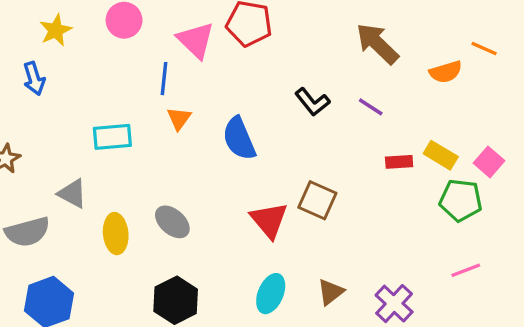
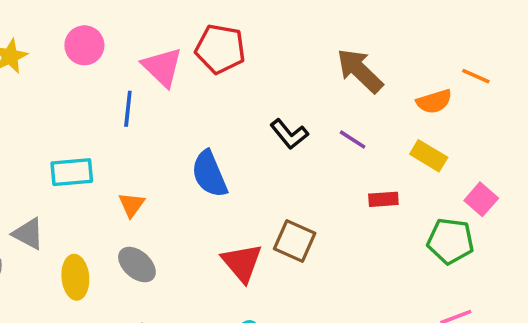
orange triangle: (179, 119) -> (132, 205), moved
yellow rectangle: (441, 155) -> (429, 156), moved

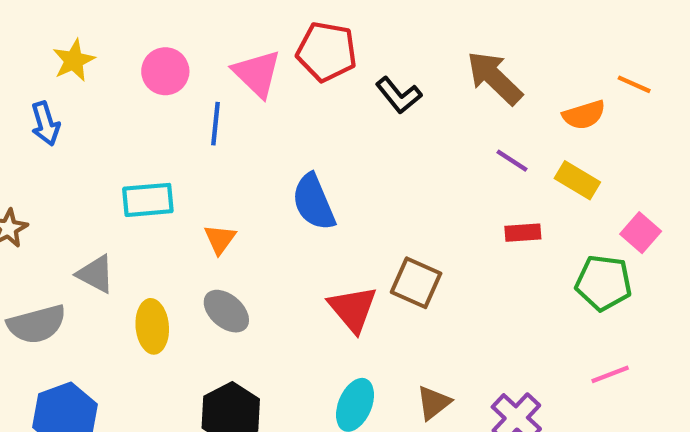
pink circle: (84, 45) -> (165, 71), moved
black L-shape: (289, 134) -> (399, 95), moved
purple line: (353, 140) -> (512, 161), moved

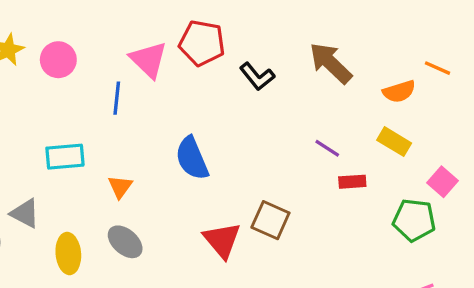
pink circle: (165, 71) -> (58, 60), moved
purple line: (512, 161) -> (327, 148), moved

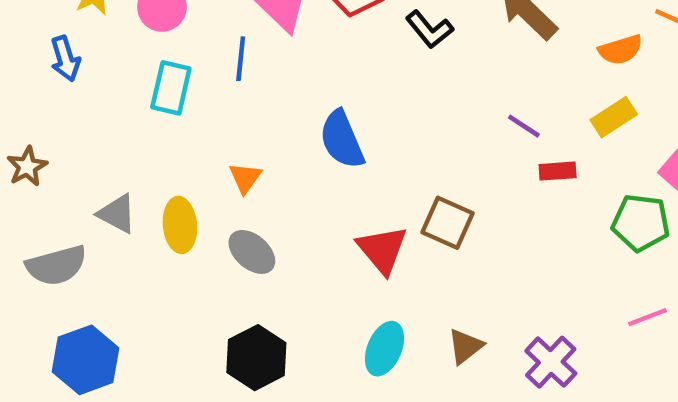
yellow rectangle: (394, 142) -> (614, 117), turned -64
cyan rectangle: (65, 157) -> (171, 88), moved, turned -72
yellow ellipse: (68, 254) -> (180, 225), moved

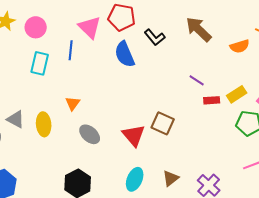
yellow rectangle: (614, 117) -> (237, 94), moved
blue semicircle: (342, 140) -> (125, 54), moved
gray ellipse: (252, 252) -> (90, 134), moved

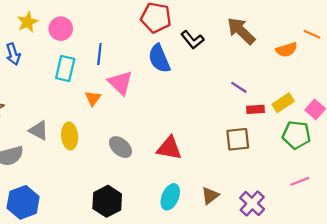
pink triangle: (90, 27) -> (120, 83), moved
orange triangle: (73, 103) -> (93, 98), moved
brown square: (163, 123) -> (238, 139), moved, turned -30
red triangle: (134, 135) -> (169, 148), turned -40

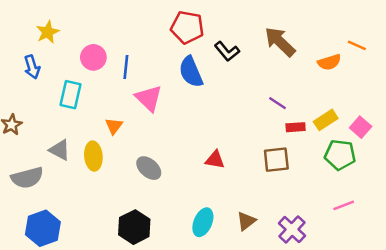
pink circle: (61, 29) -> (93, 57), moved
cyan rectangle: (65, 68) -> (71, 95), moved
orange triangle: (93, 98) -> (114, 126), moved
red triangle: (169, 148) -> (215, 160), moved, size x0.7

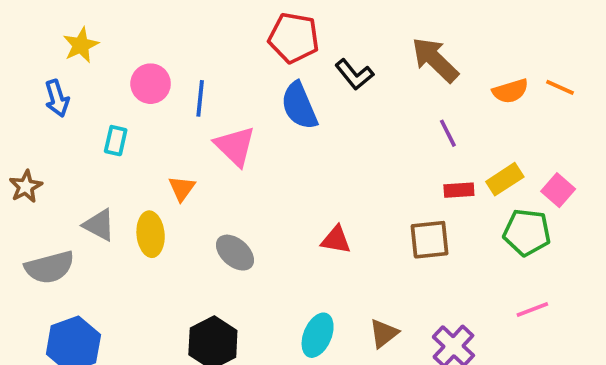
orange line: (357, 45) -> (560, 87), moved
cyan rectangle: (71, 95) -> (116, 141), size x0.7
purple line: (278, 103) -> (448, 133), moved, turned 30

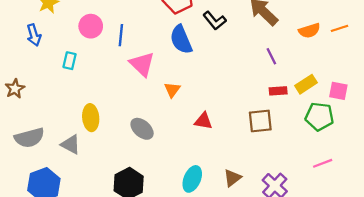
orange line: (560, 87) -> (339, 28), turned -42
orange triangle: (182, 188) -> (172, 90), moved
pink square: (558, 190) -> (338, 91), turned -30
gray triangle: (99, 225) -> (71, 144), moved

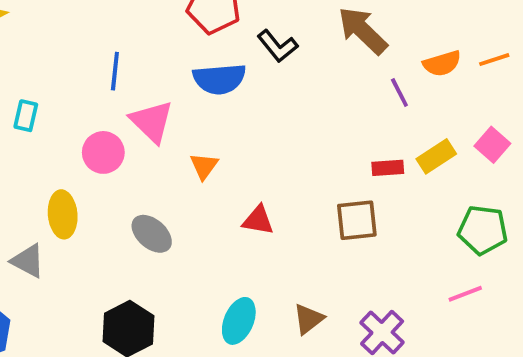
pink circle: (91, 26) -> (103, 152), moved
blue semicircle: (181, 40) -> (219, 79), turned -72
purple line: (271, 56) -> (399, 92), moved
pink square: (338, 91) -> (492, 145), moved, turned 30
green pentagon: (319, 117) -> (483, 230), moved

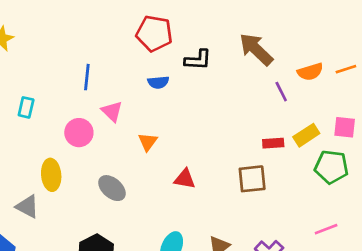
black L-shape: (278, 46) -> (198, 60), turned -48
blue semicircle: (219, 79) -> (158, 82), size x0.6
pink triangle: (152, 122) -> (112, 111), size x0.7
pink square: (492, 145) -> (345, 127), turned -35
green pentagon: (483, 230) -> (331, 167), moved

